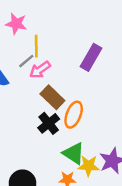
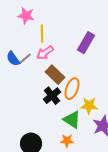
gray line: (26, 61) -> (25, 59), moved
yellow star: (89, 166) -> (89, 106), moved

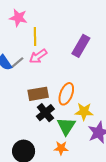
brown rectangle: (55, 75) -> (38, 94), moved, turned -54
black cross: (52, 96) -> (45, 113), moved
green triangle: (72, 120) -> (66, 126), turned 30

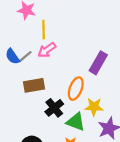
purple rectangle: (81, 46) -> (98, 63), moved
brown rectangle: (38, 94) -> (34, 85), moved
green triangle: (66, 126) -> (76, 122), turned -42

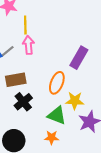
pink arrow: (47, 50) -> (28, 45), turned 120
black cross: (54, 108) -> (23, 102), moved

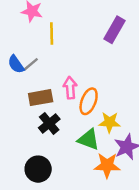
pink arrow: (28, 45) -> (70, 88), moved
purple rectangle: (79, 58) -> (114, 30), moved
orange star: (52, 137) -> (107, 165), moved, size x1.5

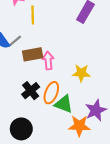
brown rectangle: (41, 98) -> (33, 54), moved
orange ellipse: (89, 101) -> (51, 93), moved
yellow star: (110, 122) -> (81, 73), moved

